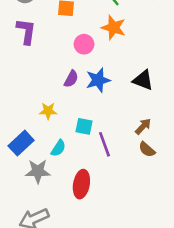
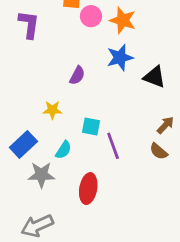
pink circle: (84, 44) -> (91, 16), moved
blue star: (98, 80) -> (120, 58), moved
brown arrow: (143, 126) -> (165, 125), moved

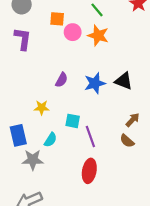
blue star: (120, 58) -> (95, 83), moved
blue rectangle: (23, 144) -> (18, 135), turned -60
red ellipse: (88, 189) -> (89, 171), moved

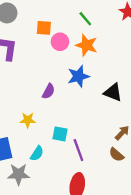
blue star: (95, 83) -> (78, 76), moved

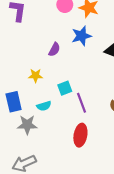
cyan square: (60, 134) -> (65, 88), turned -32
cyan semicircle: (37, 153) -> (44, 106), turned 40

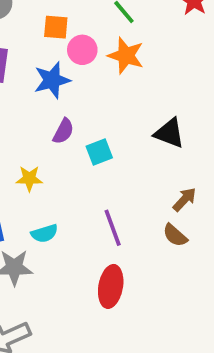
blue star: (82, 36) -> (52, 80), moved
cyan square: (65, 88) -> (99, 152), moved

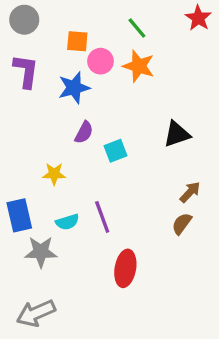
black triangle: (169, 133) -> (177, 134), turned -40
purple line: (113, 228) -> (102, 217), moved
brown semicircle: (175, 235) -> (182, 224), turned 85

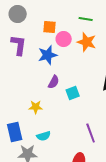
green line: (137, 28) -> (86, 19), turned -40
purple line: (102, 217) -> (91, 133), moved

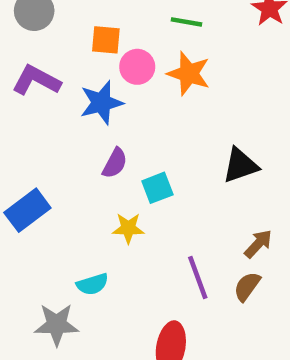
purple L-shape: (19, 45) -> (36, 80), turned -70
yellow star: (36, 107) -> (128, 228), moved
blue rectangle: (15, 132) -> (27, 210), moved, turned 66

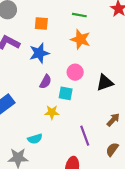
pink circle: (137, 67) -> (75, 72), moved
cyan square: (157, 188) -> (66, 93), turned 32
brown semicircle: (247, 286) -> (112, 149), moved

